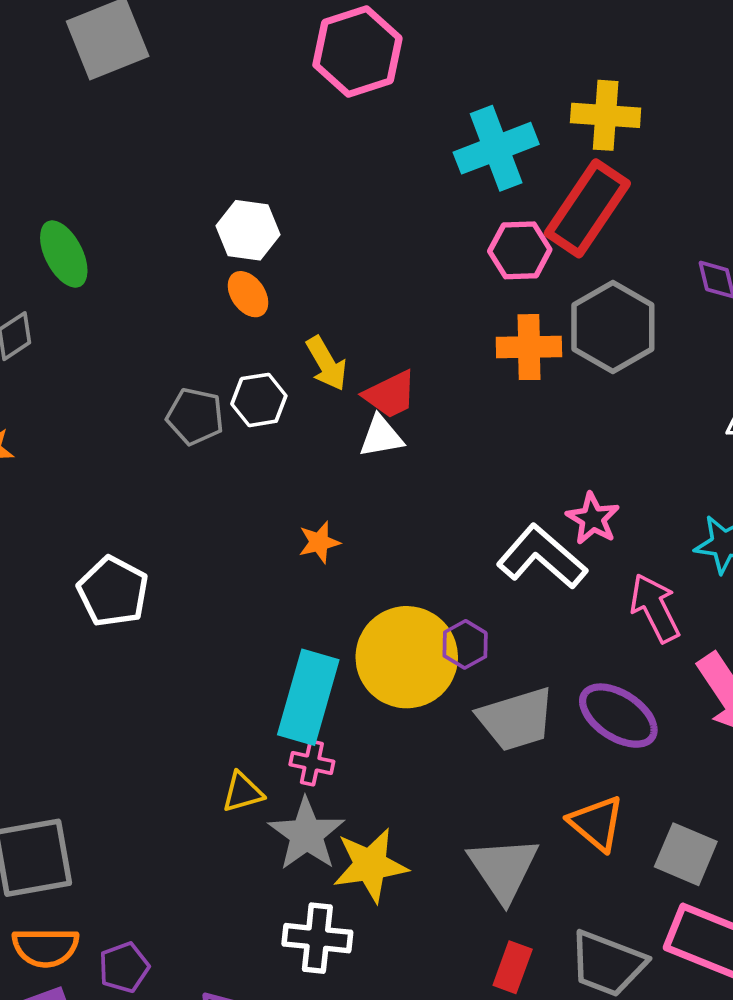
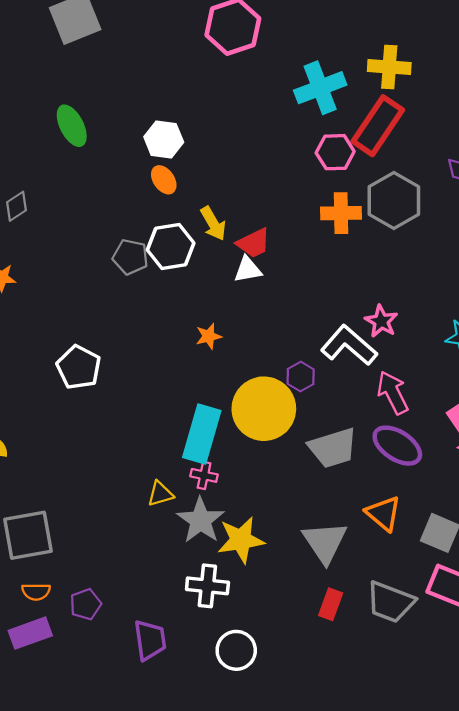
green ellipse: (64, 254) -> (72, 126), moved
white hexagon: (259, 400) -> (171, 247), size x1.4
pink arrow: (655, 608) -> (393, 393), moved
purple hexagon: (465, 644) -> (301, 377), moved
orange semicircle: (46, 947) -> (36, 592), size x0.7

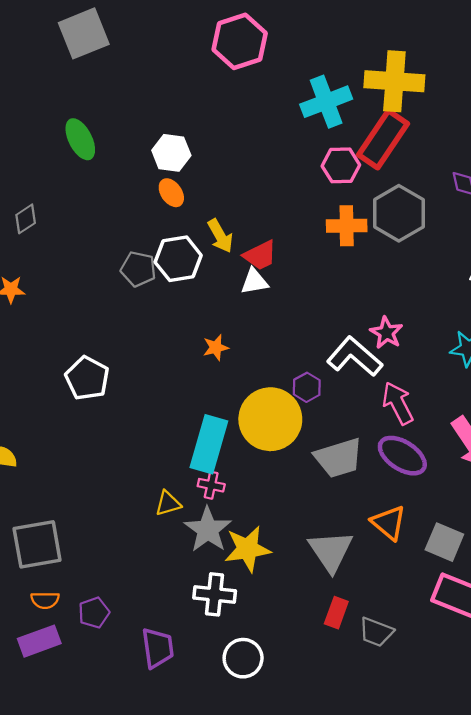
yellow cross: (389, 67) -> (394, 81), size x1.4
gray trapezoid: (390, 602) -> (376, 632), moved, size x0.7

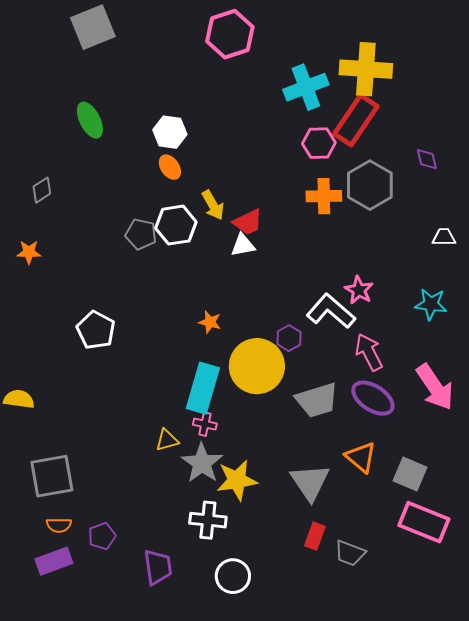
orange star: (216, 347) -> (210, 322), moved, turned 30

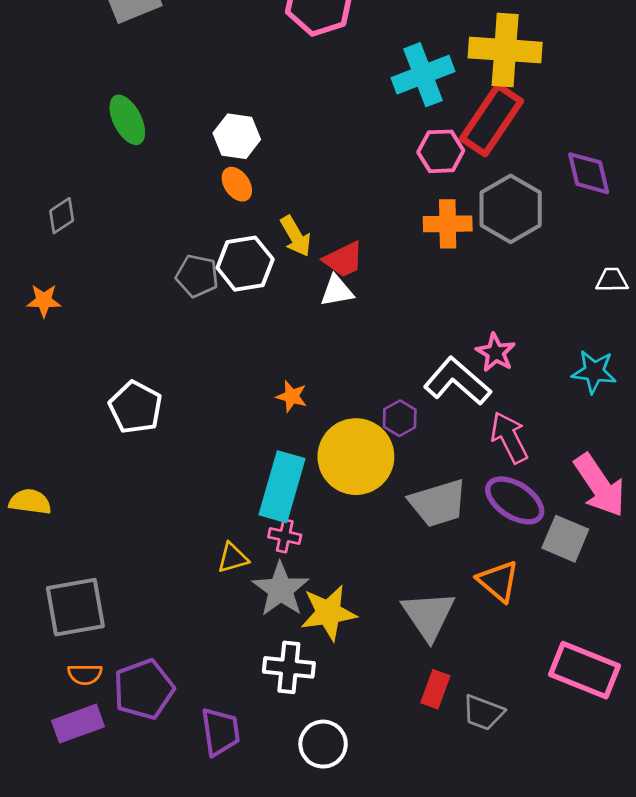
purple diamond: (427, 159) -> (589, 173), size x1.5
gray square: (410, 474) -> (565, 539), moved
purple pentagon: (102, 536) -> (144, 689), size x1.6

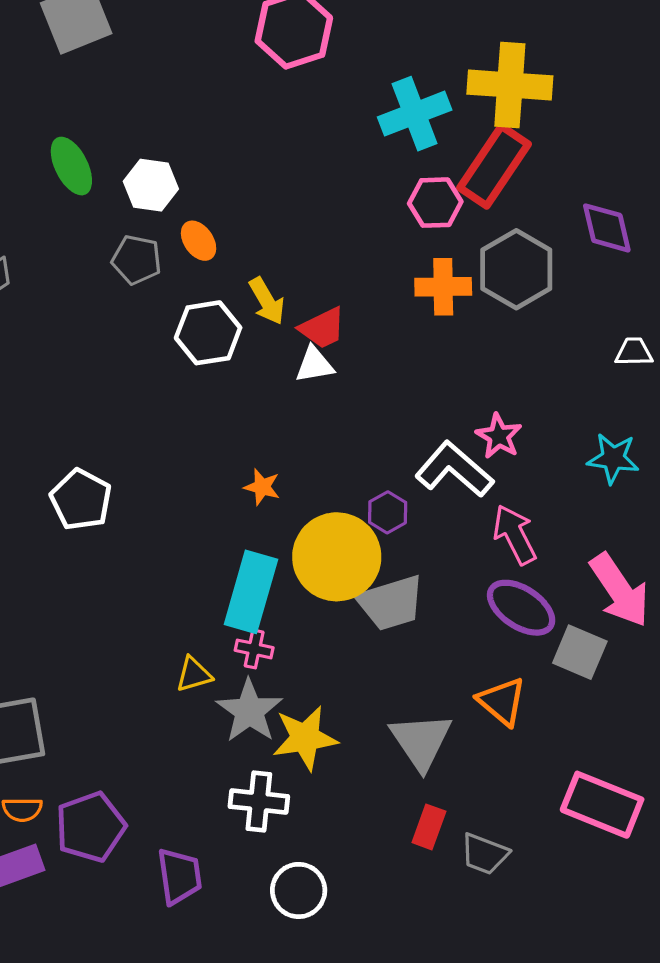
white hexagon: (237, 136) -> (151, 185), moved
gray pentagon: (197, 276) -> (137, 260), moved
gray trapezoid: (438, 503) -> (391, 603), moved

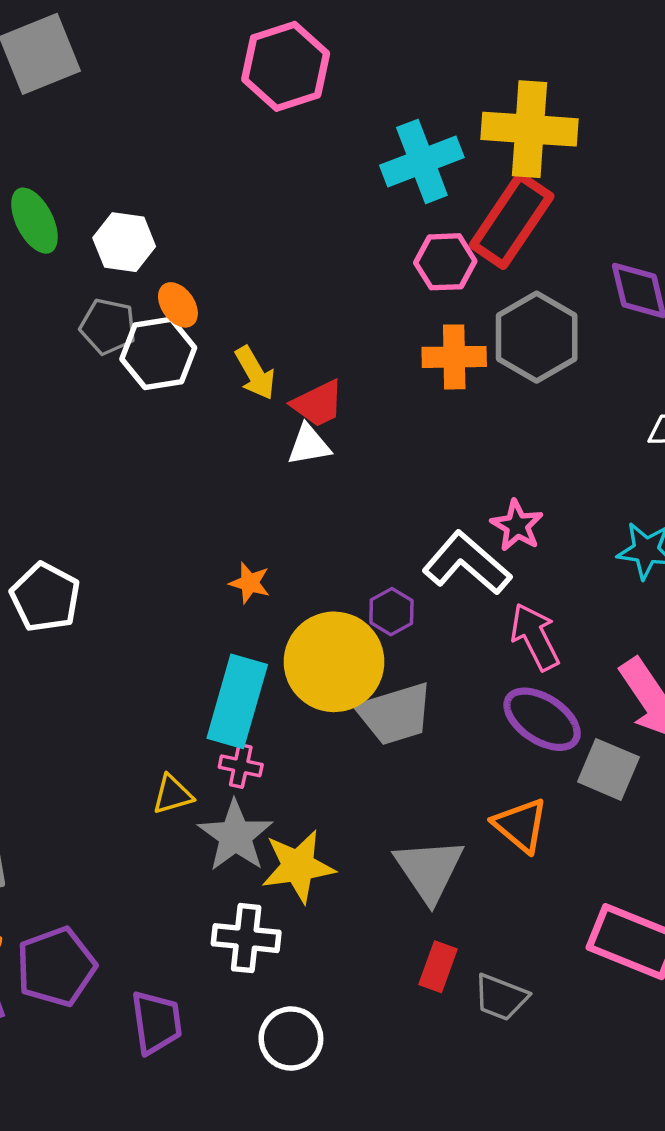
white hexagon: (208, 333) -> (158, 353), moved

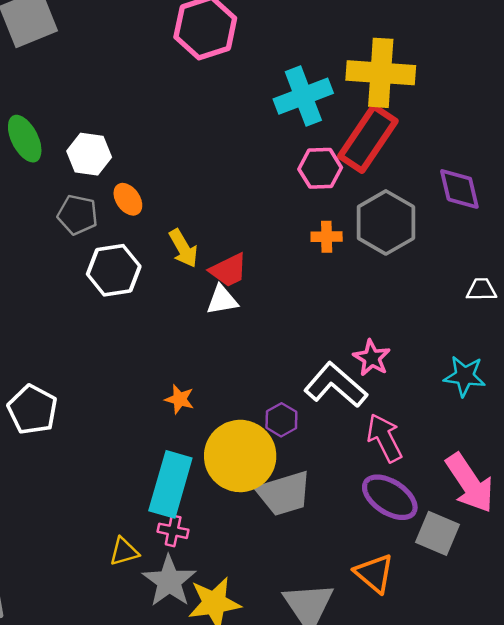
white hexagon: (158, 353) -> (114, 270), moved
orange cross: (454, 357) -> (327, 237), size x0.7

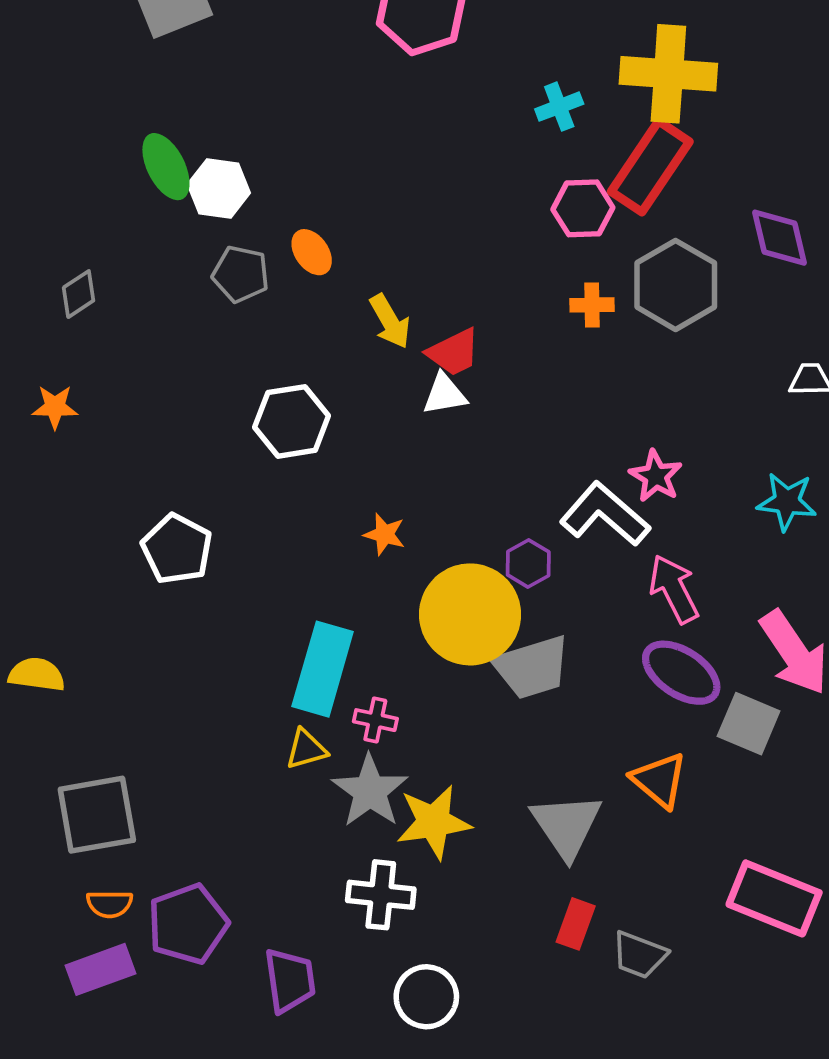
cyan cross: (303, 96) -> (559, 107), size x0.6
white hexagon: (89, 154) -> (219, 188), moved
white hexagon: (114, 270) -> (292, 421), moved
cyan rectangle: (170, 484) -> (323, 669), moved

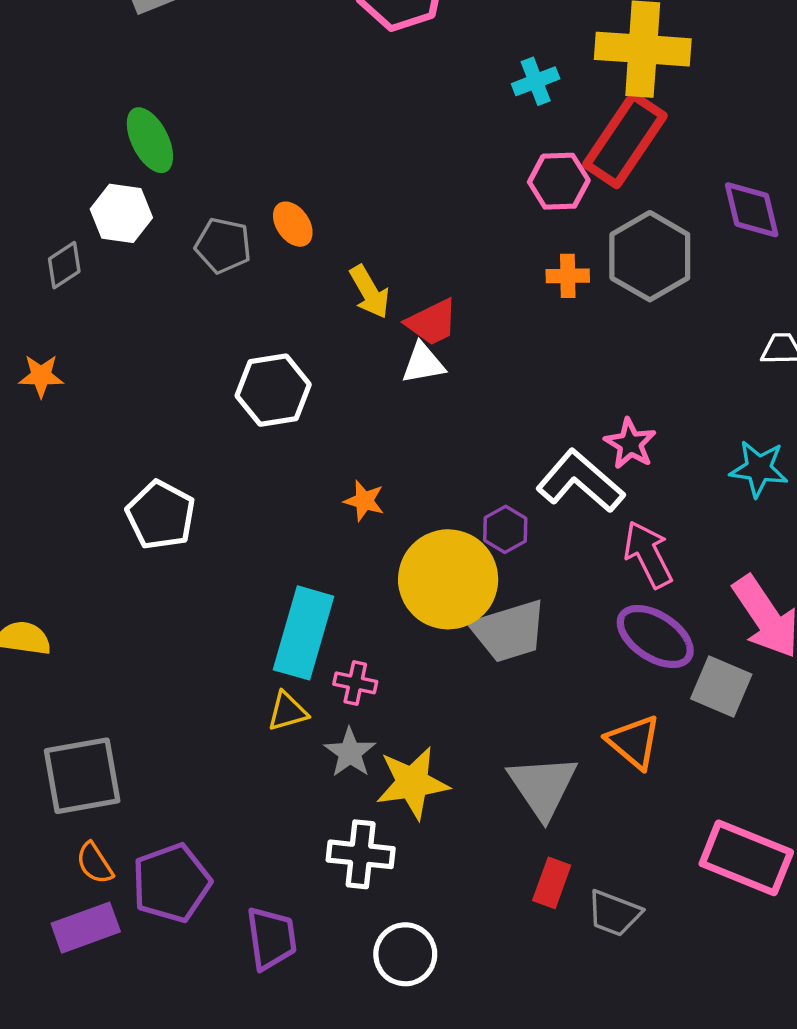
white hexagon: (219, 188) -> (121, 213), moved
gray star: (370, 791) -> (350, 753), size x0.7
orange semicircle: (110, 904) -> (95, 863), turned 57

